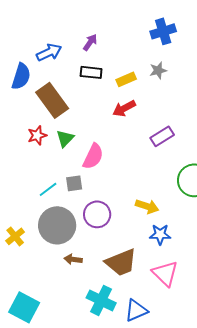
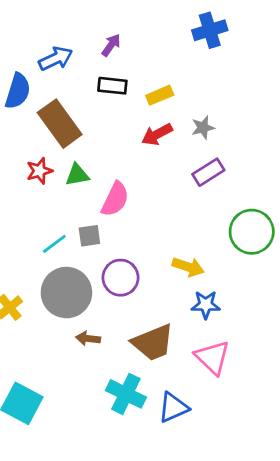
gray star: (158, 70) -> (203, 128), moved
green triangle: (65, 138) -> (77, 175), turned 36

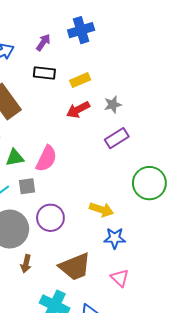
blue cross: (210, 30) -> (81, 30), moved
green triangle: (77, 175) -> (15, 158), moved
brown arrow: (88, 338) -> (26, 264), turned -84
pink triangle: (212, 357) -> (120, 278), size x0.7

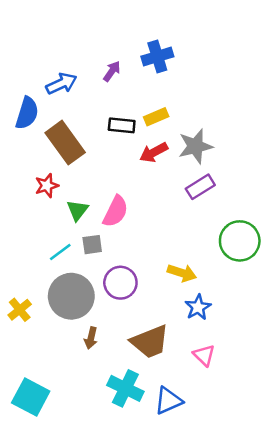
black rectangle: (44, 73) -> (122, 125), moved
gray star: (113, 105) -> (195, 146), size x1.6
green triangle: (15, 158) -> (77, 210), turned -42
blue star: (115, 238) -> (198, 307), turned -30

